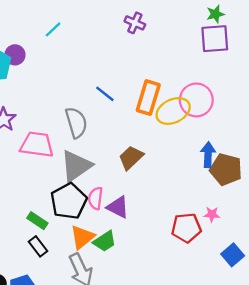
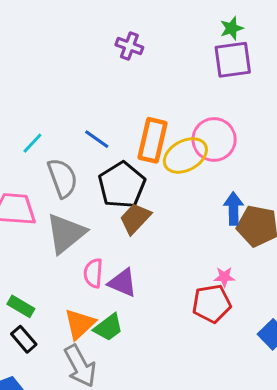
cyan line: (53, 29) -> (32, 143), moved
black pentagon: (69, 201) -> (122, 185), moved
pink star: (212, 214) -> (224, 277), moved

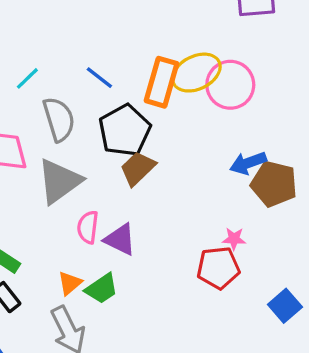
yellow ellipse: (185, 155) -> (196, 73), moved
blue arrow: (233, 208) -> (248, 163), turned -112
orange triangle: (80, 324) -> (70, 283), size x0.7

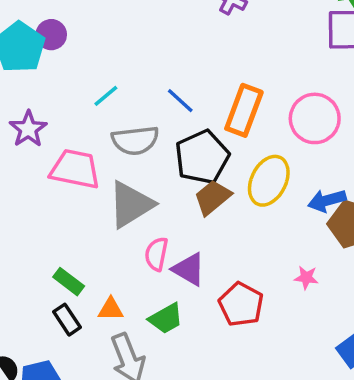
yellow ellipse: (196, 73) -> (269, 181), moved, turned -42
gray semicircle: (59, 119) -> (135, 140), turned 96
red pentagon: (218, 268) -> (241, 304), moved, turned 30
orange triangle: (70, 283) -> (111, 309), moved, turned 36

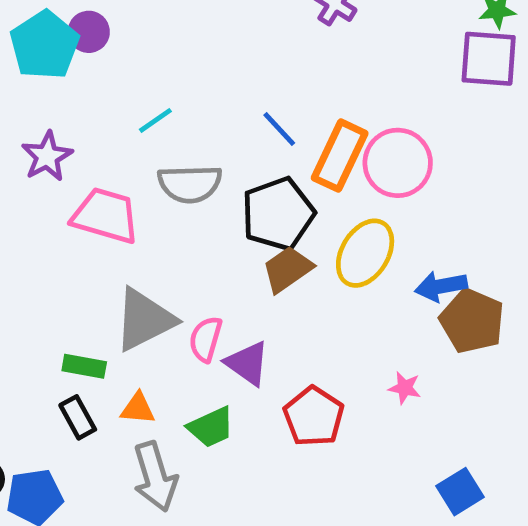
blue line: (180, 101) -> (279, 129), moved
pink circle: (315, 118) -> (398, 163), moved
gray triangle: (131, 204) -> (144, 320), moved
green rectangle: (69, 282) -> (84, 366), turned -32

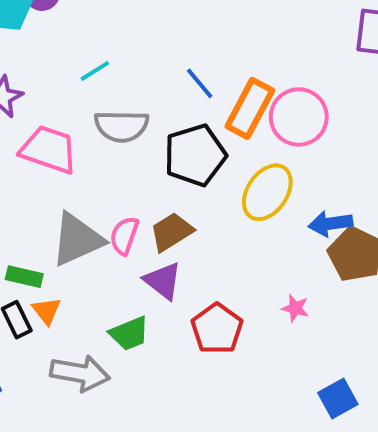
brown trapezoid: (288, 269) -> (171, 232), moved
pink semicircle: (206, 339) -> (124, 236), moved
orange triangle: (138, 408) -> (46, 311), moved, turned 44
gray arrow: (155, 477) -> (80, 373), turned -66

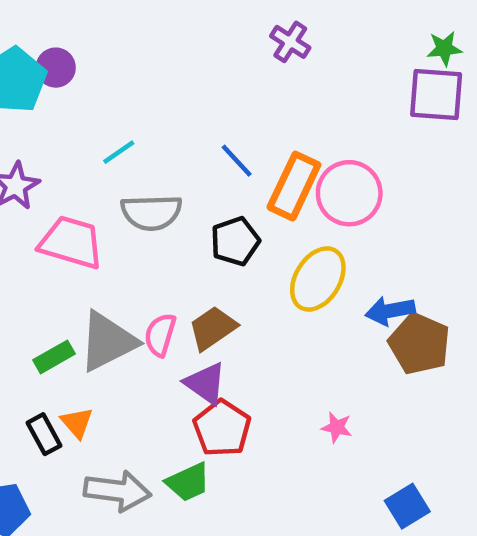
black pentagon: (195, 155) -> (235, 241), size x0.7
green rectangle: (24, 277) -> (54, 357), moved, turned -40
pink star: (295, 308) -> (337, 427), moved
red pentagon: (217, 329) -> (222, 428), moved
green trapezoid: (129, 333) -> (188, 482), moved

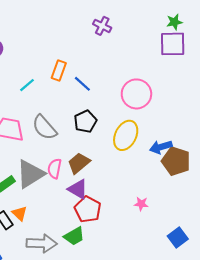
orange rectangle: (294, 186) -> (59, 70), moved, size x0.7
gray semicircle: (151, 212) -> (44, 127), moved, turned 56

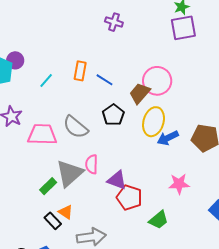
cyan line: (27, 85) -> (46, 81), moved
blue arrow: (161, 147) -> (168, 138), moved
brown trapezoid: (79, 163) -> (140, 93), moved
pink star: (141, 204) -> (179, 184), size x1.5
green trapezoid: (74, 236) -> (159, 220), moved

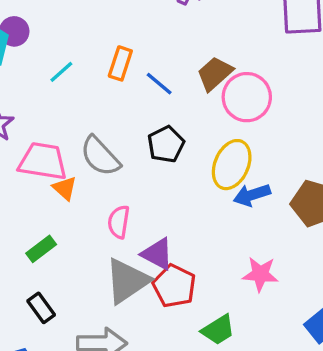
brown trapezoid: (140, 93) -> (215, 74), moved
gray triangle: (70, 173) -> (127, 281), moved
orange triangle: (66, 212) -> (65, 188), moved

